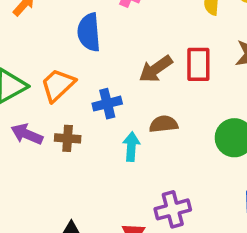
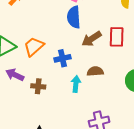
blue semicircle: (89, 32) -> (74, 17), moved
brown cross: (68, 138) -> (38, 86), moved

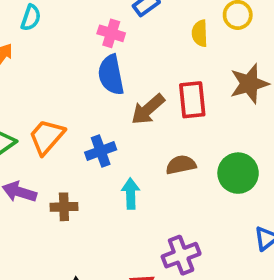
brown semicircle: (95, 71) -> (181, 165), moved

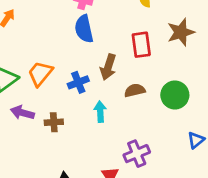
brown arrow: (148, 109) -> (108, 67), moved, turned -30

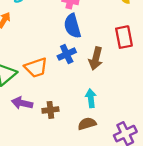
orange trapezoid: (40, 74) -> (36, 68), turned -145
blue cross: (78, 82) -> (67, 54), moved
brown semicircle: (135, 90) -> (87, 124), moved

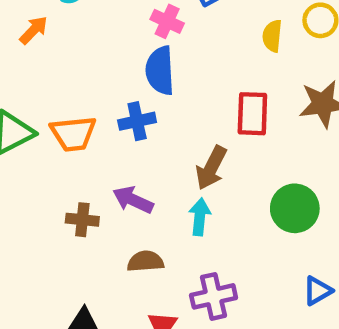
brown arrow: (96, 58) -> (211, 168), moved
cyan arrow: (91, 98) -> (200, 217), moved
purple arrow: (22, 103) -> (133, 200), moved

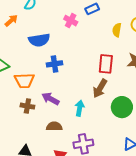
blue semicircle: (160, 71) -> (39, 40), moved, turned -100
orange trapezoid: (73, 134) -> (24, 81), moved
brown arrow: (211, 168) -> (100, 88), moved

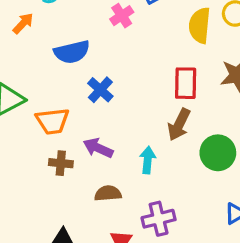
pink cross: (71, 21) -> (122, 16), turned 32
yellow semicircle: (117, 30) -> (200, 25), size x1.5
blue cross: (54, 64) -> (100, 90), turned -35

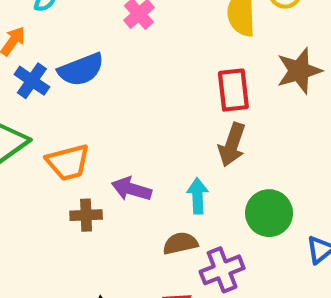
blue cross: (100, 90) -> (32, 81), moved
green circle: (218, 153) -> (269, 213), moved
brown semicircle: (108, 193) -> (180, 243), moved

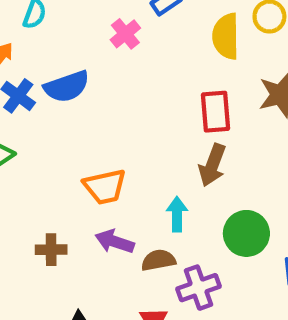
orange trapezoid: (68, 162) -> (105, 187), moved
purple arrow: (132, 189) -> (115, 242), moved
brown cross: (86, 215) -> (51, 250), moved

